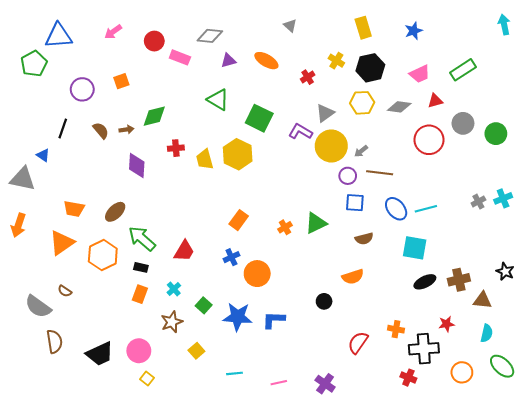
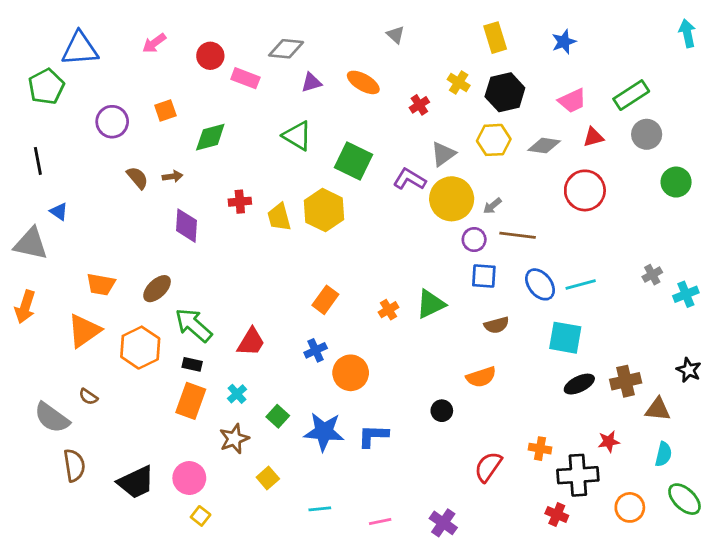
green diamond: (154, 116) -> (210, 137), moved
gray circle: (463, 123) -> (647, 134), moved
black line: (63, 128) -> (38, 161), moved, turned -30
cyan cross: (503, 198) -> (686, 294), moved
orange rectangle: (140, 294) -> (191, 401), size x1.4

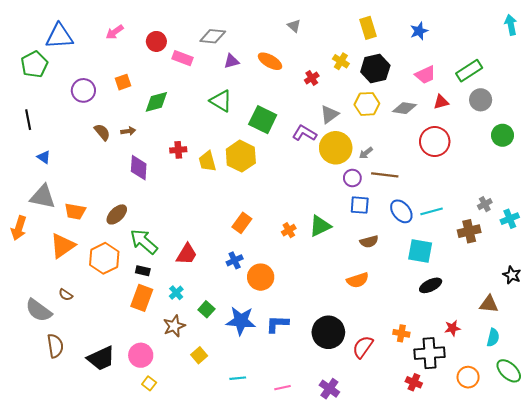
gray triangle: (31, 244) -> (43, 197), moved
brown cross: (626, 381) -> (469, 231), moved
black circle: (442, 411) -> (328, 332), moved, size x2.0

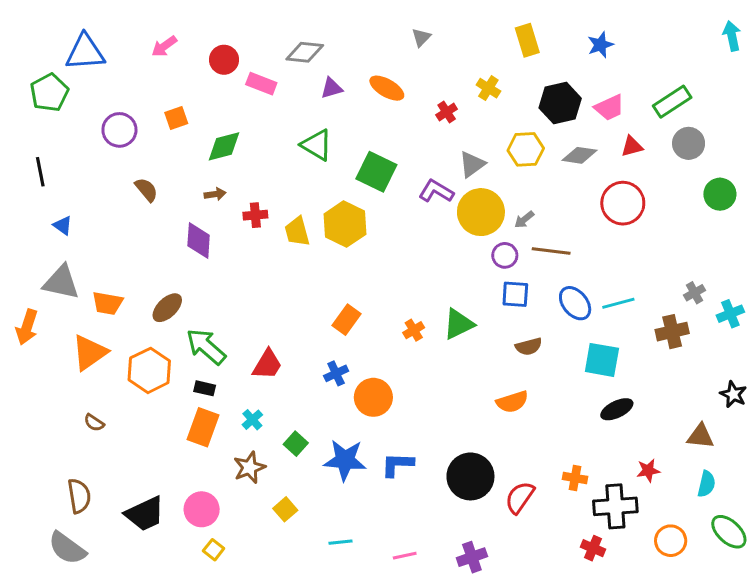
gray triangle: (294, 26) -> (421, 37), turned 32
black hexagon: (375, 69) -> (560, 103), moved
brown arrow: (128, 131) -> (215, 194), moved
gray semicircle: (39, 310) -> (67, 548), moved
purple cross: (329, 389) -> (472, 557), turned 36

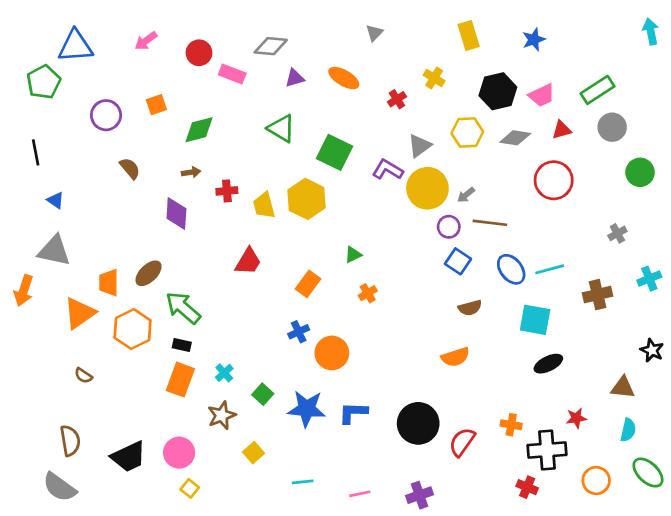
gray cross: (695, 293) -> (617, 233), moved
blue square: (515, 294) -> (458, 261), turned 30
orange trapezoid: (107, 303) -> (109, 283), moved, turned 80
green triangle: (459, 324) -> (353, 255), moved, size x0.6
red trapezoid: (267, 364) -> (248, 261), moved

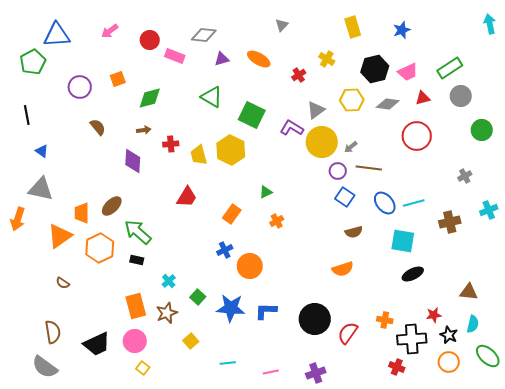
black star: (652, 350) -> (449, 335), moved
orange rectangle: (180, 380) -> (136, 306), moved, turned -35

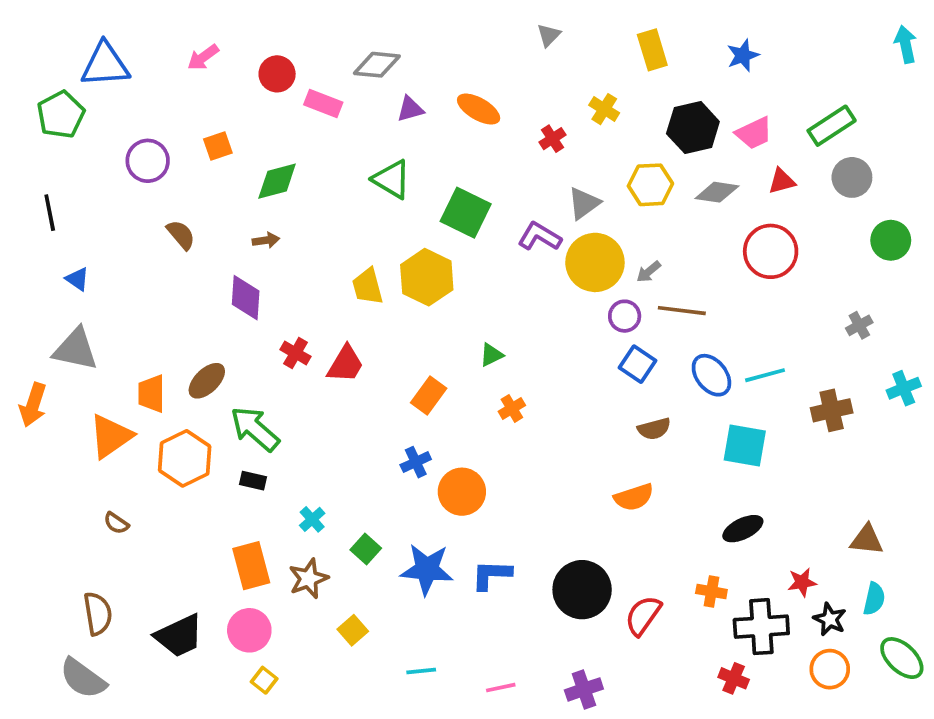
gray triangle: (282, 25) -> (549, 35), moved
red cross: (171, 144) -> (296, 353), moved, turned 35
black ellipse: (413, 274) -> (743, 529), moved

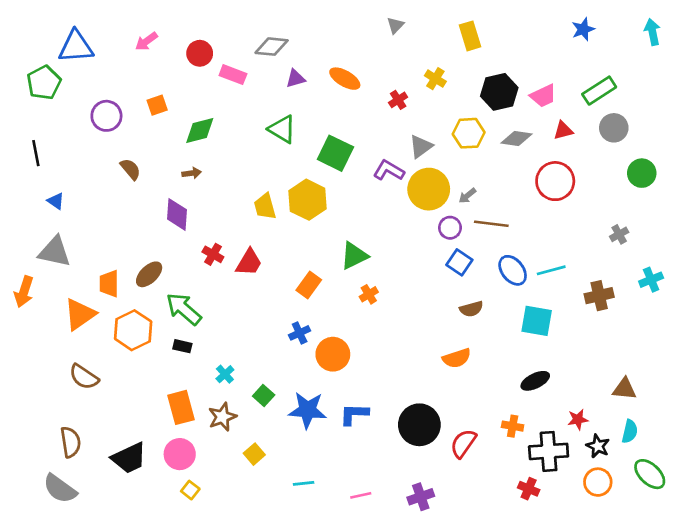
blue star: (743, 55) -> (583, 29), moved
green triangle: (491, 355) -> (354, 256), size x1.6
brown semicircle: (116, 523) -> (84, 377), size x1.6

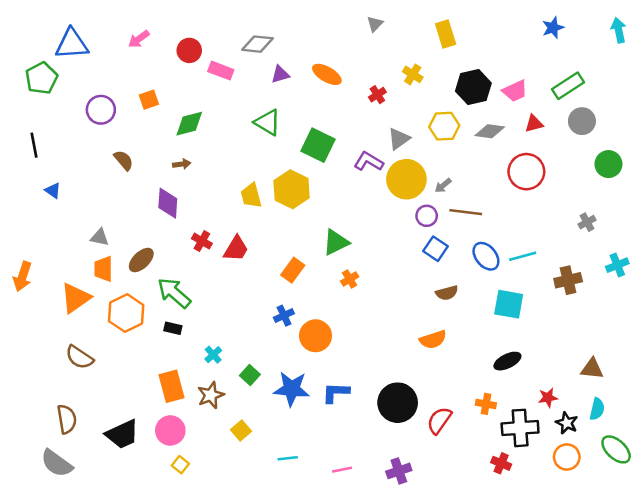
gray triangle: (55, 252) -> (100, 237), moved, size x0.6

